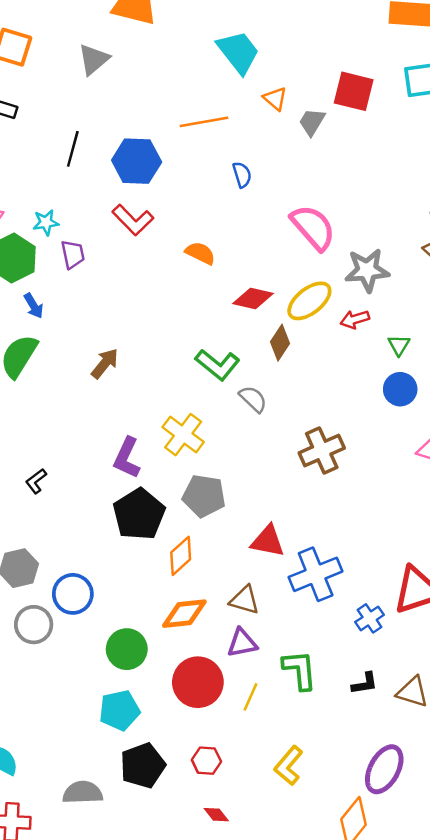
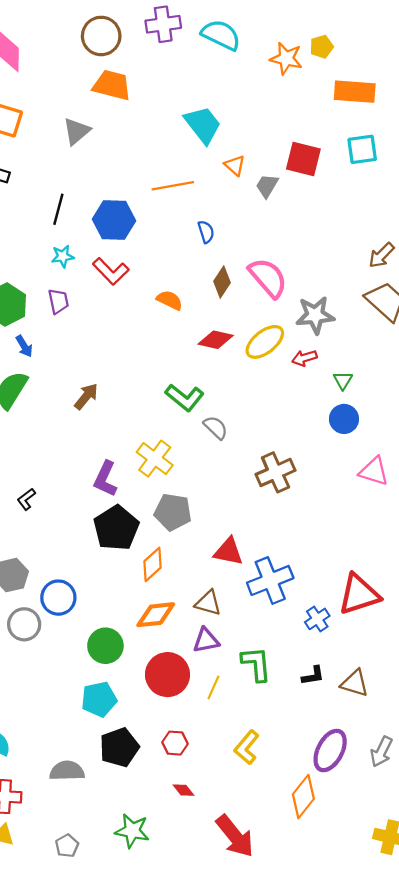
cyan star: (46, 222) -> (63, 256), moved
brown diamond: (280, 343) -> (222, 282), moved

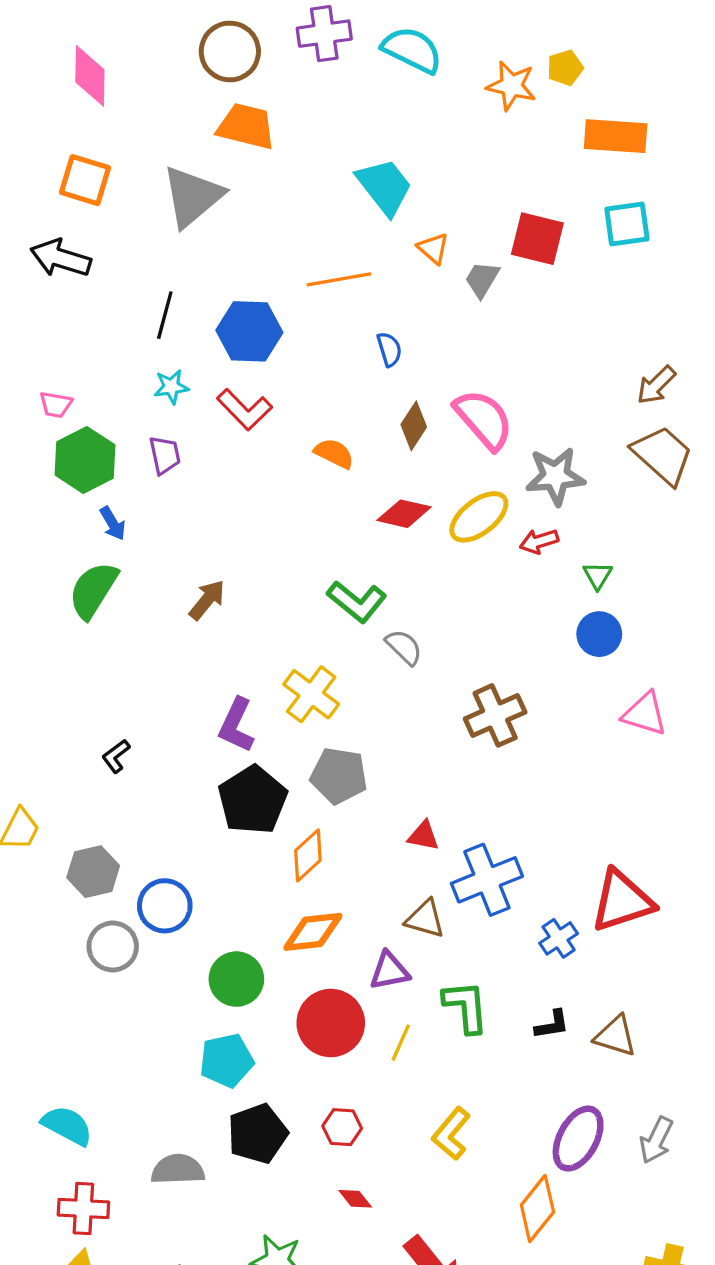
gray triangle: (77, 131) -> (192, 196), size x1.5
red triangle: (228, 552) -> (424, 836), size x0.7
brown triangle: (208, 603) -> (425, 919), moved

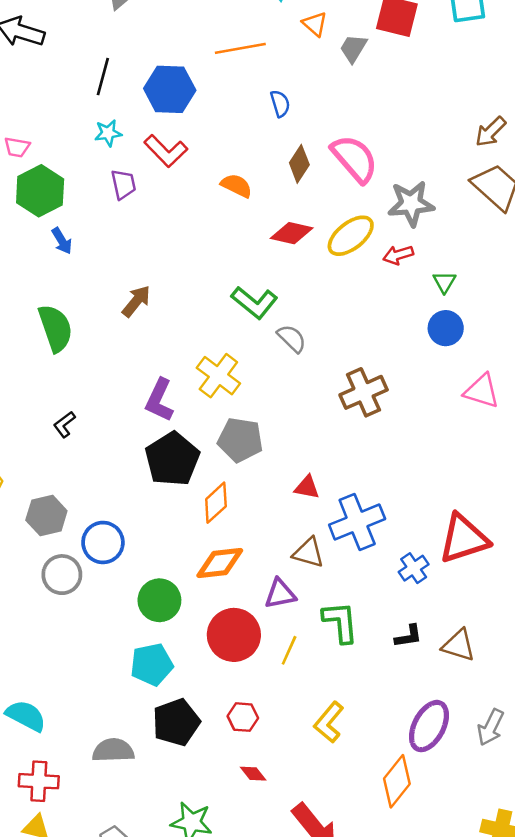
purple trapezoid: (165, 455) -> (123, 184), moved
green semicircle: (93, 590) -> (55, 328), moved, turned 129

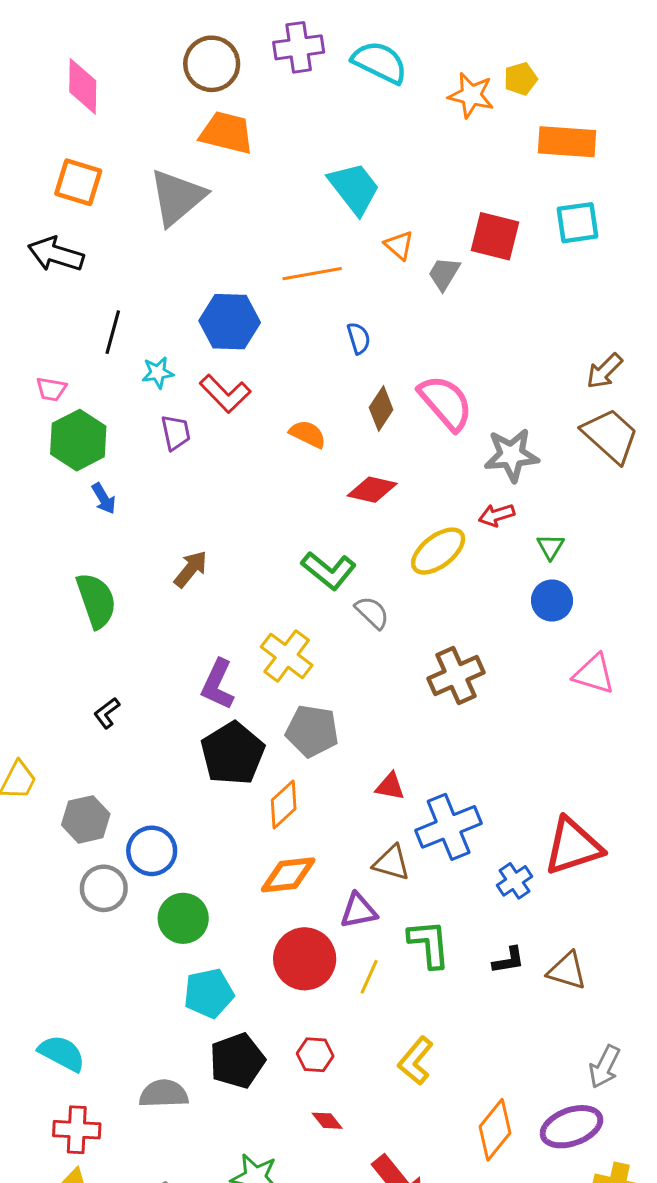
black line: (103, 77) -> (113, 332), moved
yellow ellipse: (351, 236) -> (438, 551), moved
green circle: (159, 600) -> (183, 918), moved
purple ellipse: (429, 726) -> (571, 1127), moved, turned 42

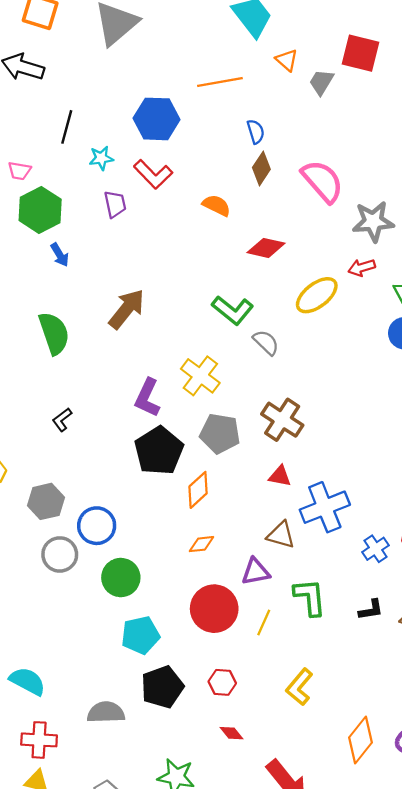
brown diamond: (381, 409) -> (261, 168), moved
brown arrow: (191, 569) -> (127, 309), size x1.4
brown cross: (456, 675) -> (282, 420), moved, turned -33
orange diamond: (288, 875) -> (201, 544), size x0.6

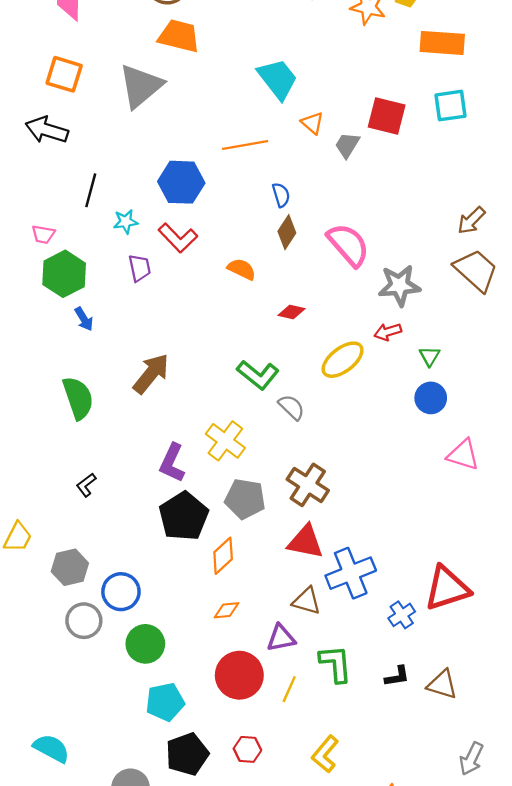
red diamond: (266, 248) -> (292, 312), size x0.7
red triangle: (280, 476) -> (305, 542), size x1.6

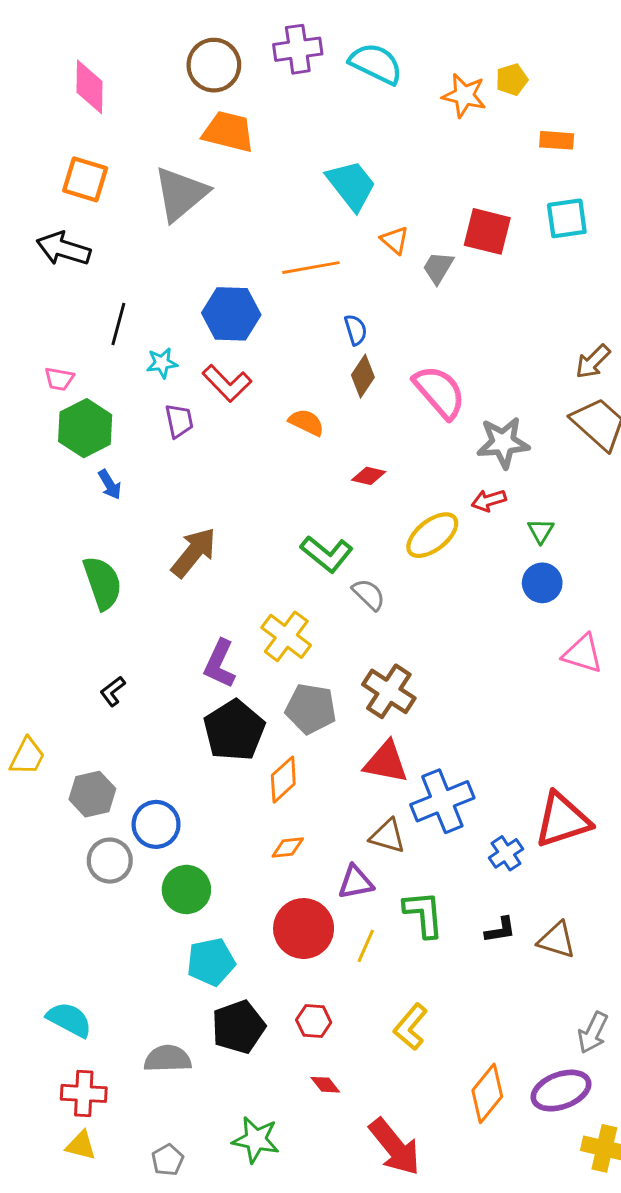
orange rectangle: (442, 43) -> (557, 140), size x0.6

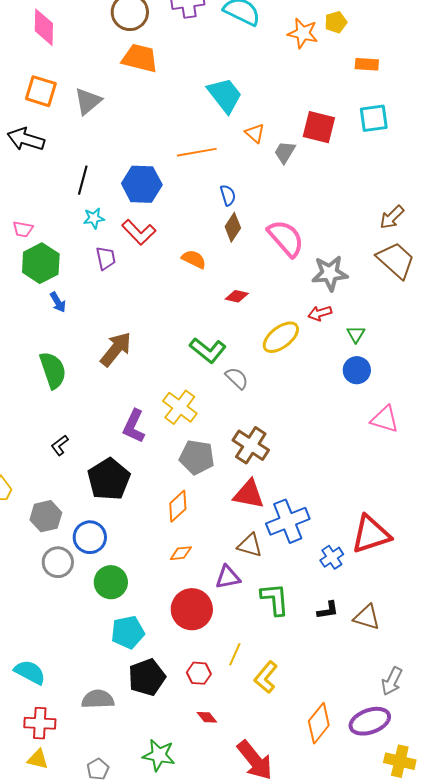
gray triangle: (181, 194) -> (88, 101), moved, size x0.7
black line: (118, 324) -> (83, 180), moved
black pentagon: (234, 730) -> (109, 479), moved
yellow line: (366, 946) -> (235, 654), moved

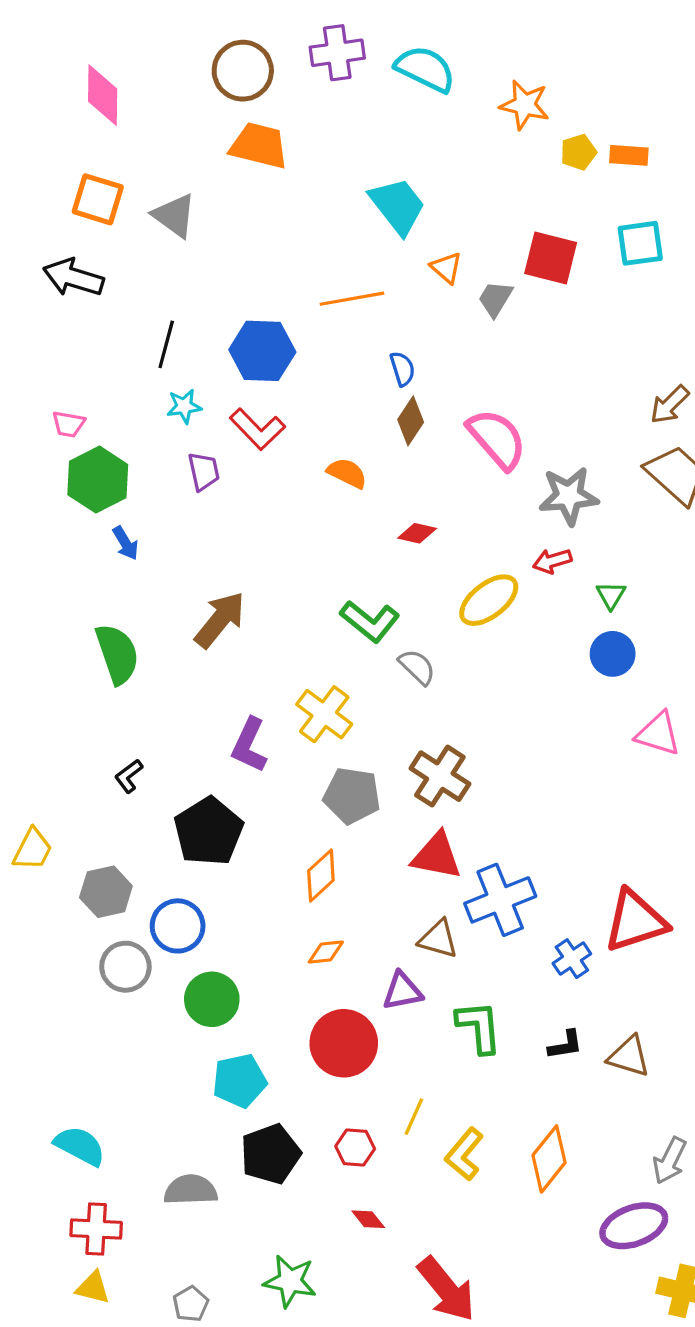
yellow pentagon: (336, 22) -> (578, 152), moved
gray triangle: (88, 101) -> (174, 216), turned -44
orange diamond: (319, 723) -> (549, 1159), moved

